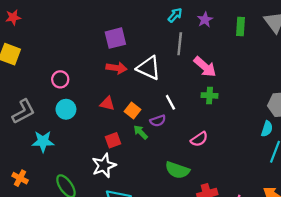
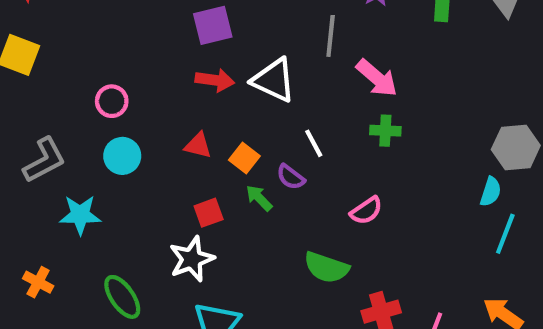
purple semicircle: (158, 121) -> (291, 177), turned 56

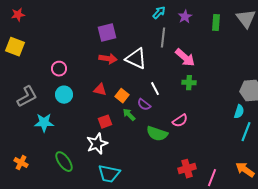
green semicircle: (326, 267) -> (157, 134), moved
orange cross: (38, 282) -> (21, 163), moved

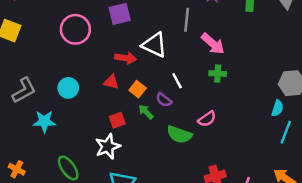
red arrow: (108, 59) -> (126, 58), moved
pink circle: (59, 69) -> (75, 29), moved, size x1.6

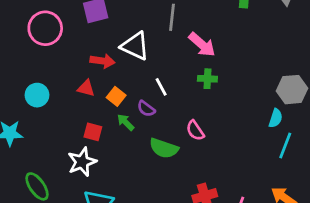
pink semicircle: (207, 119) -> (195, 131), turned 90
red square: (117, 120) -> (93, 132), turned 35

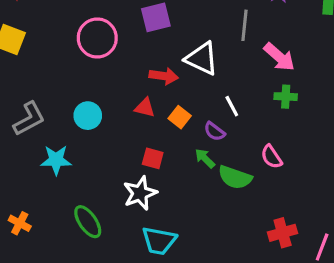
green arrow: (126, 122) -> (205, 158), moved

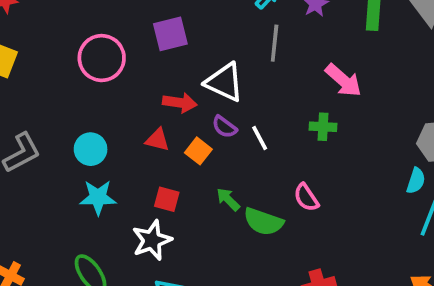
pink arrow: (279, 57) -> (343, 80), moved
purple semicircle: (214, 131) -> (224, 127), moved
cyan star: (56, 160) -> (98, 197), moved

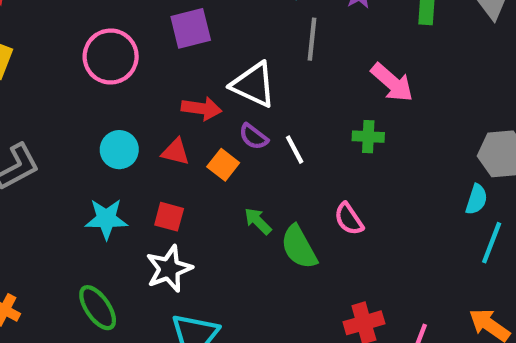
cyan circle: (91, 149) -> (119, 150), moved
red square: (167, 199) -> (169, 217), moved
green semicircle: (263, 222) -> (299, 247), turned 42

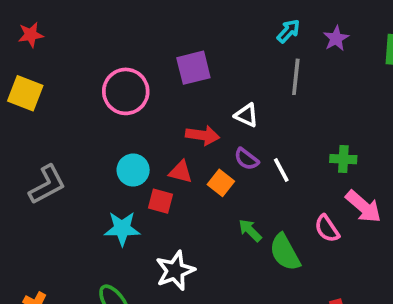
pink arrow: (392, 82) -> (363, 207), moved
white triangle: (253, 85) -> (246, 115), size x0.6
red square: (169, 217) -> (161, 201), moved

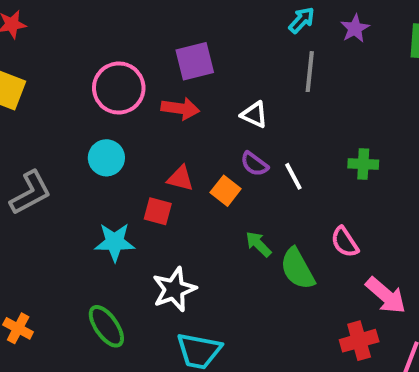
red arrow: (203, 135) -> (180, 109), moved
cyan circle: (133, 170) -> (106, 158), moved
pink arrow: (363, 207) -> (386, 295), moved

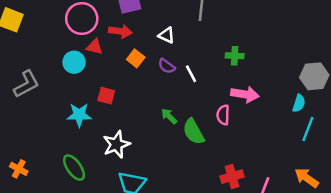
green cross: (363, 164) -> (235, 56), moved
red triangle: (180, 178) -> (95, 47), moved
orange square: (226, 191) -> (136, 58), moved
pink semicircle: (345, 242) -> (223, 115), turned 36
pink arrow: (386, 295) -> (245, 94), moved, turned -32

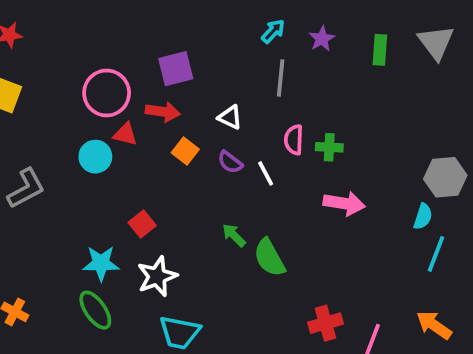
red square: (106, 96) -> (142, 224), moved, turned 36
cyan star: (79, 115) -> (101, 263), moved
pink semicircle: (223, 115) -> (294, 140), moved

